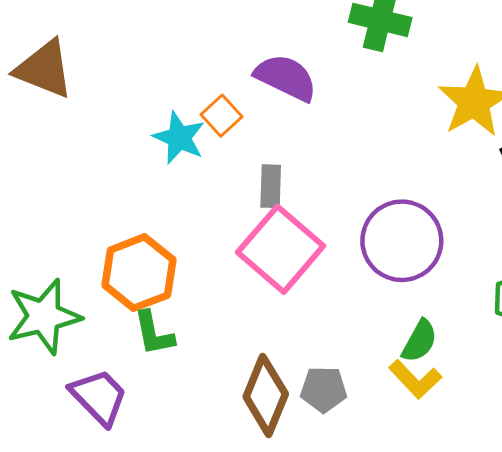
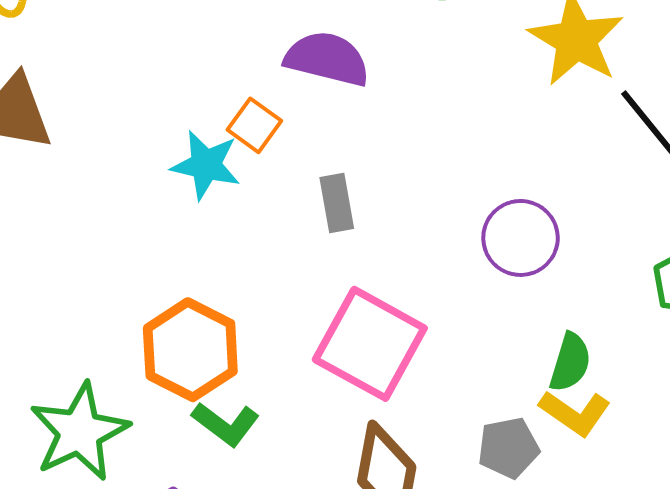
purple circle: (402, 241) -> (521, 238), size x0.7
pink square: (281, 249) -> (370, 344), moved
green L-shape: (154, 333) -> (226, 424), turned -30
gray pentagon: (324, 389) -> (508, 448), moved

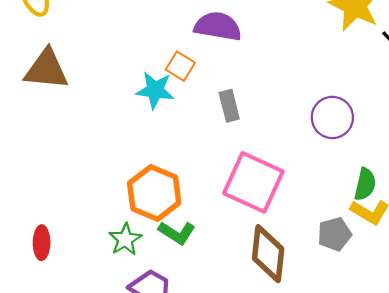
green star: (79, 432) -> (125, 239), moved, size x0.6

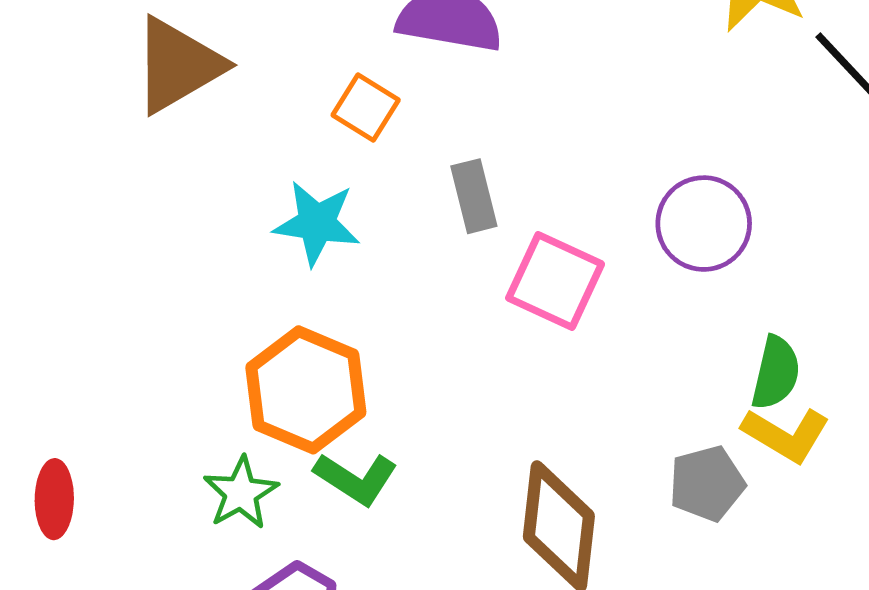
brown triangle: (46, 69) -> (178, 65), moved, turned -36
cyan star: (155, 90) -> (317, 223), moved
pink square: (253, 182) -> (555, 281), moved, size x0.7

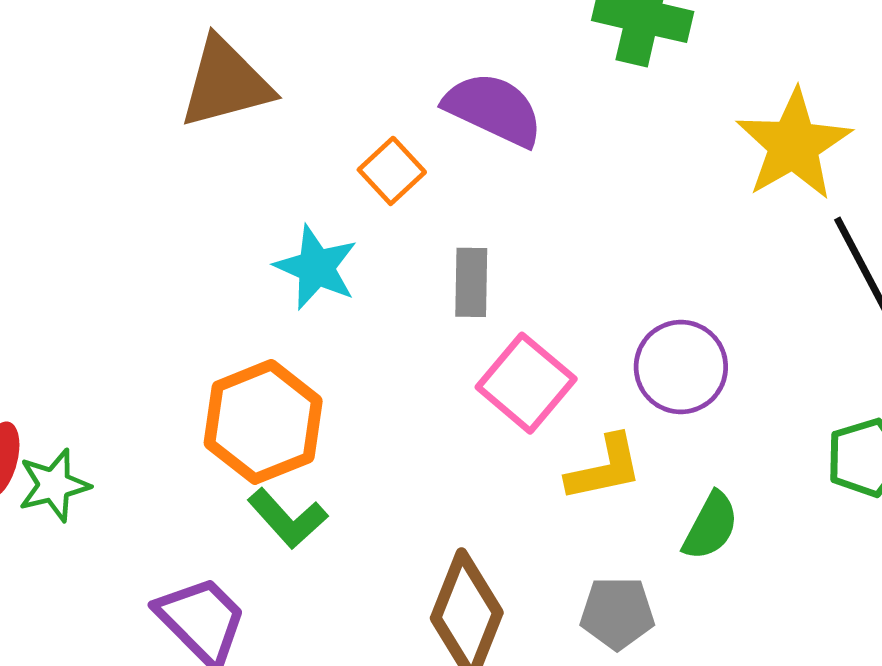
yellow L-shape: (786, 435) -> (605, 468), moved, turned -58
green star: (241, 493) -> (54, 485), moved

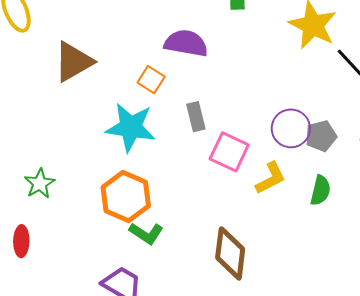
cyan star: (316, 267) -> (131, 127), size x1.4
green star: (54, 485) -> (40, 184), moved
gray pentagon: (617, 613) -> (321, 136), moved

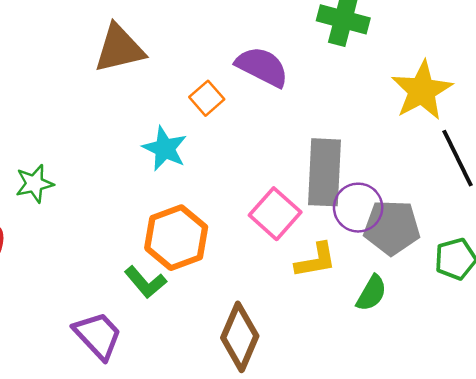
gray rectangle: (196, 117) -> (325, 172), moved, size x1.8
cyan star: (131, 127) -> (165, 149), size x0.7
gray pentagon: (321, 136) -> (392, 227), size x1.4
orange hexagon: (126, 196) -> (176, 238), moved

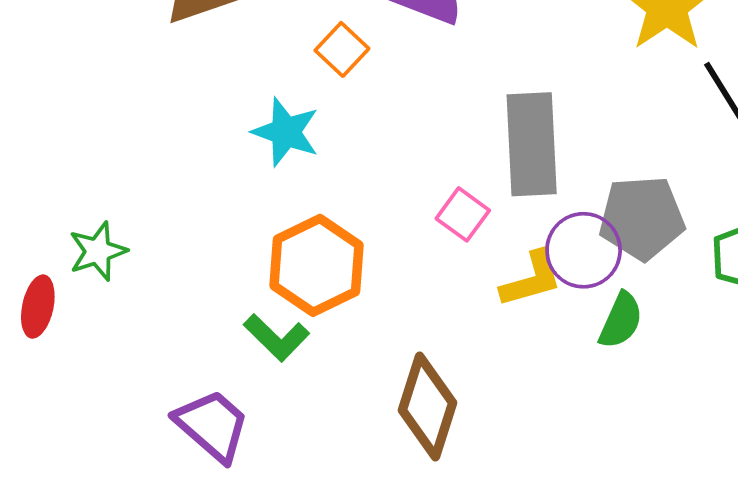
green star: (34, 184) -> (98, 251), moved
purple circle: (358, 208) -> (584, 250), moved
pink square: (275, 214) -> (463, 214), size x0.7

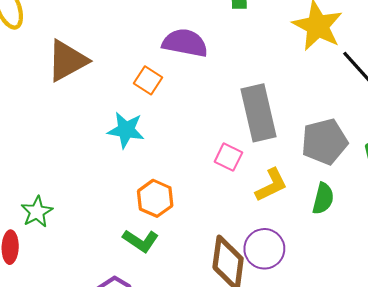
purple circle: (584, 250) -> (264, 249), moved
orange hexagon: (316, 265) -> (155, 198), size x0.7

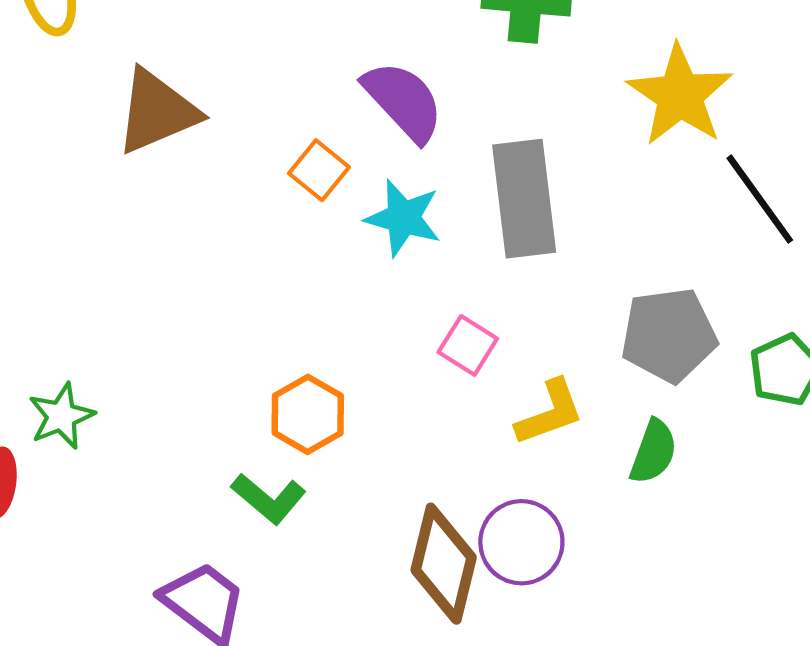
purple semicircle: (185, 43) -> (403, 101), turned 30
gray rectangle: (258, 113) -> (524, 199), moved
cyan star: (126, 130) -> (403, 218), moved

